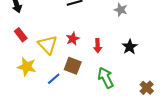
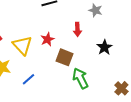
red arrow: (98, 46) -> (77, 29), moved
brown square: (73, 66) -> (64, 57), moved

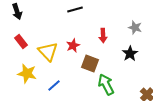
gray star: (95, 10) -> (135, 28), moved

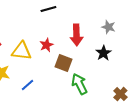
red arrow: (103, 36) -> (76, 35), size x1.5
yellow triangle: (48, 52) -> (21, 51), turned -40

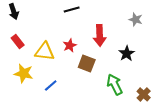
gray star: (108, 27) -> (136, 19), moved
green arrow: (79, 84) -> (115, 84), moved

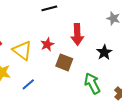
yellow triangle: (45, 51) -> (22, 50), turned 30

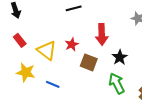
black star: (104, 52) -> (120, 57), moved
blue line: (28, 84) -> (53, 84), turned 64

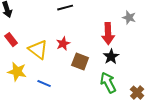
red arrow: (102, 34) -> (108, 34), moved

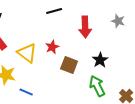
red arrow: (108, 34) -> (85, 27), moved
blue line: (44, 84) -> (26, 92), moved

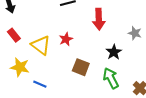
gray star: (118, 21) -> (135, 33), moved
brown square: (69, 65) -> (81, 67), moved

